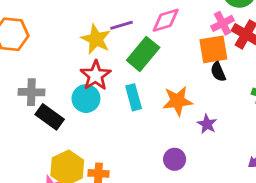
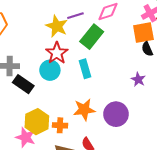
orange star: (178, 101) -> (84, 110), moved
purple star: (207, 124) -> (138, 79), moved
purple circle: (175, 159) -> (116, 114), size x1.5

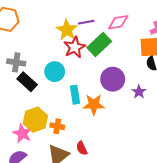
red star: (57, 53) -> (75, 47), moved
cyan rectangle: (85, 69) -> (75, 95), moved
orange star: (84, 110) -> (94, 104), moved
purple circle: (116, 114) -> (113, 79), moved

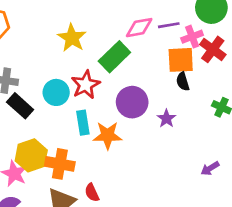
purple line: (86, 22) -> (169, 25), moved
red star: (75, 47) -> (86, 85), moved
orange cross: (57, 126) -> (60, 164), size x1.5

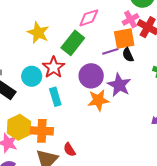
purple line: (169, 25) -> (110, 51), moved
purple star: (166, 119) -> (119, 85), size x1.6
orange star: (108, 135) -> (98, 100), moved

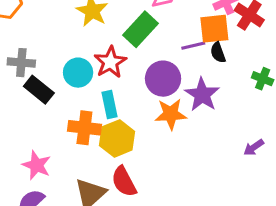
yellow hexagon: (19, 127) -> (117, 138), moved
orange cross: (42, 131) -> (84, 128), moved
red semicircle: (69, 150) -> (124, 182), size x1.5

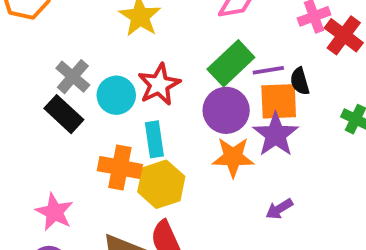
green rectangle: (141, 29) -> (231, 63), moved
orange square: (214, 29) -> (279, 101), moved
gray cross: (21, 63) -> (73, 77), moved, turned 32
purple arrow: (254, 147) -> (279, 209), moved

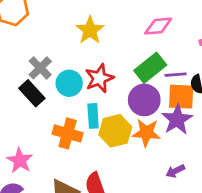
yellow hexagon: (161, 184) -> (115, 131), moved

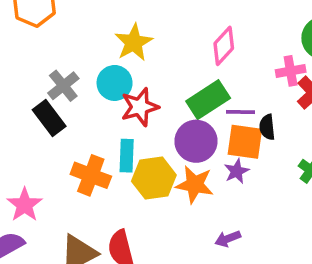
pink diamond: (158, 26) -> (224, 46), turned -48
cyan circle: (69, 83) -> (115, 83), moved
purple star: (177, 120) -> (237, 171), size x0.6

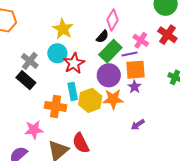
pink cross: (291, 71) -> (141, 40), moved, turned -35
black semicircle: (267, 127) -> (102, 37), moved, turned -120
pink star: (25, 205) -> (34, 130), moved, turned -30

